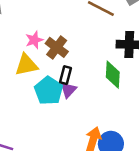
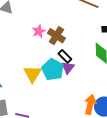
yellow triangle: (26, 65) -> (32, 74), moved, turned -42
black rectangle: (65, 75) -> (65, 56), turned -56

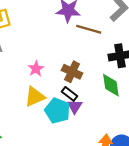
brown cross: (56, 36) -> (72, 72), moved
yellow triangle: (32, 74) -> (35, 97), moved, turned 42

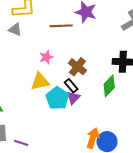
brown line: (89, 29) -> (61, 26), moved, turned -30
green diamond: (111, 85) -> (109, 86), turned 40

